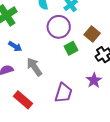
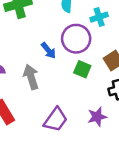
blue arrow: (15, 46) -> (48, 50), moved
green square: (71, 48) -> (82, 69), turned 32

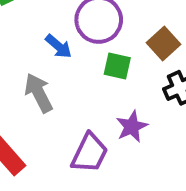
purple star: (97, 117) -> (132, 127), moved

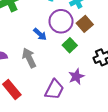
brown square: (163, 44) -> (85, 24), moved
green square: (117, 66) -> (70, 45), turned 32

